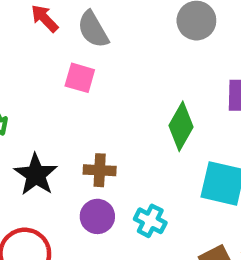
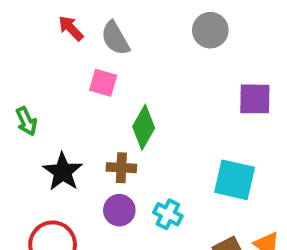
green diamond: (181, 126) -> (144, 127), moved

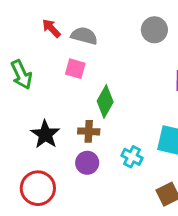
gray semicircle: (115, 38) -> (84, 36), turned 135
green arrow: (26, 121) -> (21, 75), moved, size x1.4
cyan cross: (168, 214) -> (132, 157), moved

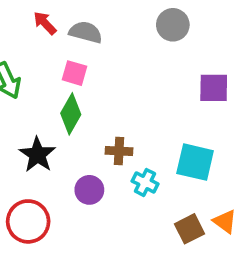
green diamond: (105, 102) -> (71, 114), moved
brown cross: (89, 131) -> (119, 151), moved

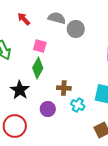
gray circle: (173, 25) -> (76, 29), moved
gray semicircle: (86, 32) -> (57, 18), moved

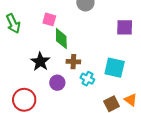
green diamond: (38, 68) -> (61, 39), moved, turned -30
black star: (20, 90) -> (40, 62), moved

